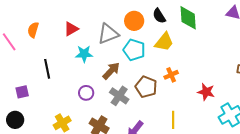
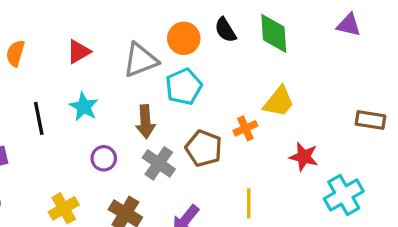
yellow trapezoid: (164, 42) -> (279, 102), moved
cyan pentagon: (134, 50) -> (184, 87), turned 30
cyan star: (84, 54) -> (84, 107), moved, turned 30
brown arrow: (111, 71) -> (145, 122), turned 132

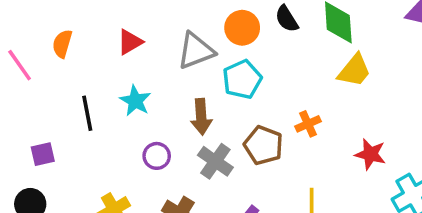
yellow trapezoid: (279, 102) -> (354, 70), moved

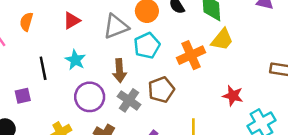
orange cross: (308, 124) -> (191, 55), moved, size x1.6
brown pentagon: (264, 145) -> (161, 90), turned 30
purple square: (43, 154) -> (23, 96), moved
purple circle: (157, 156) -> (90, 97), size x1.6

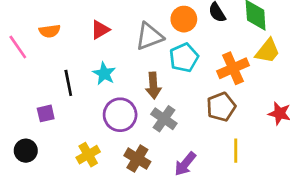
orange semicircle: (26, 22) -> (50, 31), turned -114
brown pentagon: (161, 90) -> (221, 107), moved

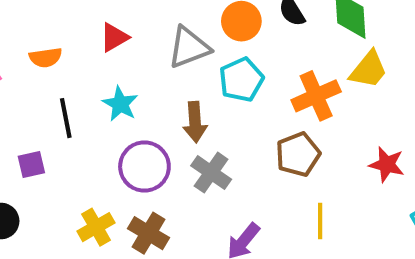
orange semicircle: (50, 31) -> (46, 57), moved
brown cross: (137, 159) -> (149, 233), moved

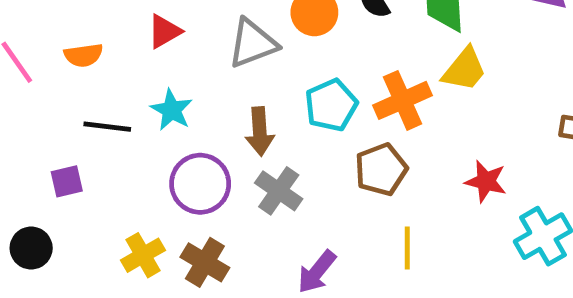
cyan pentagon: (241, 80) -> (331, 105), moved
black line: (66, 118) -> (107, 127), turned -72

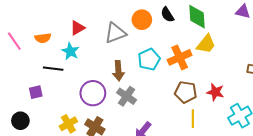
cyan star: (172, 110) -> (70, 51), moved
brown pentagon: (381, 169) -> (186, 92), moved, turned 30
yellow line: (407, 248) -> (193, 119), moved

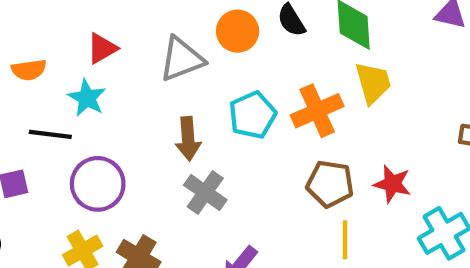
yellow trapezoid: (206, 44) -> (373, 83), turned -55
purple circle: (93, 93) -> (98, 184), moved

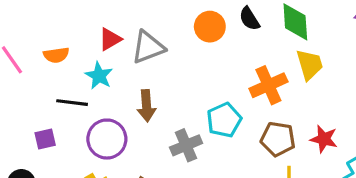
gray triangle: (182, 59) -> (148, 47), moved
cyan pentagon: (253, 115) -> (224, 120), moved
brown arrow: (188, 139) -> (146, 106), moved
gray cross: (205, 192) -> (186, 145), turned 32

